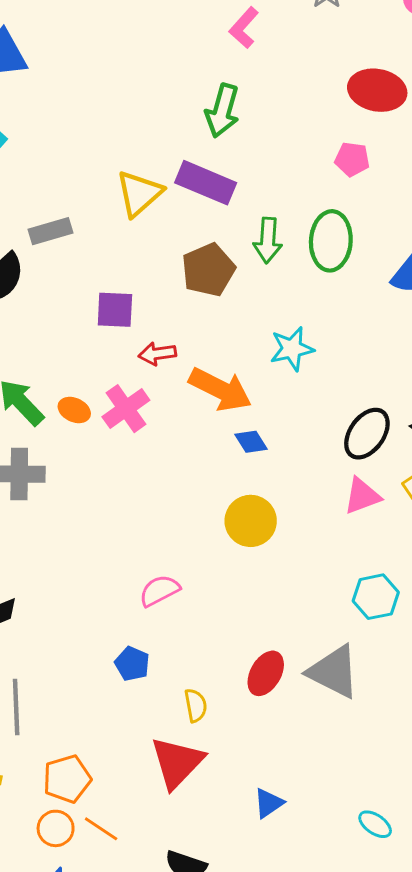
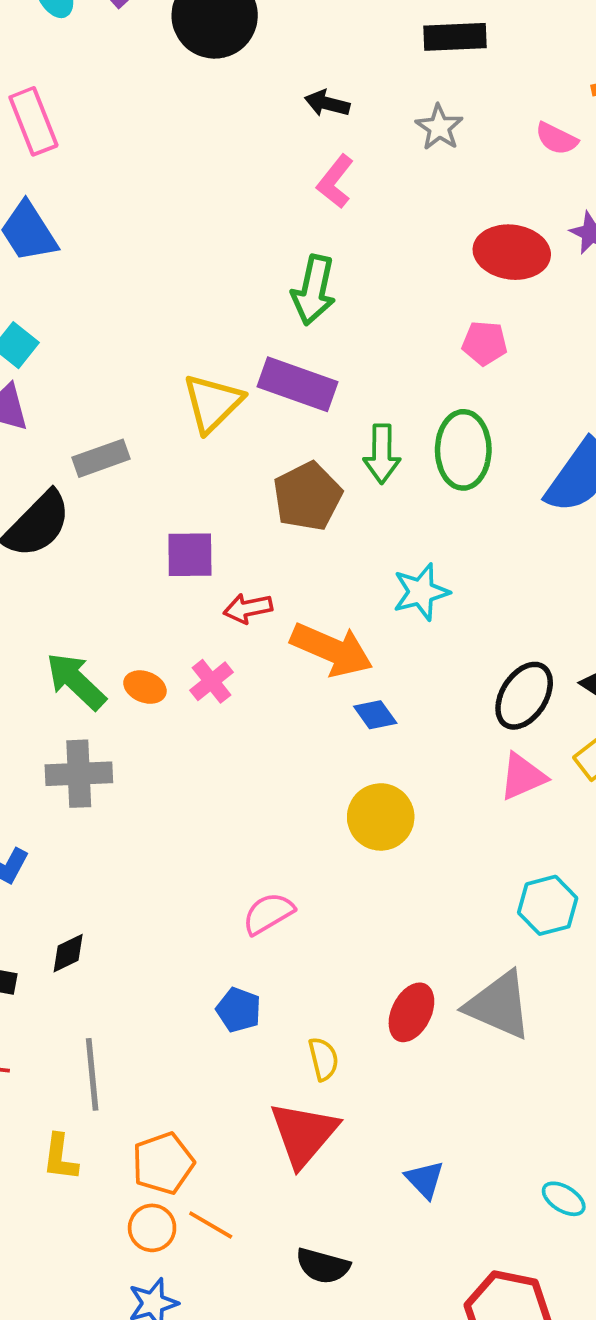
pink cross: (126, 409) -> (211, 681), size x0.7
blue triangle: (269, 803) -> (425, 1179), turned -36

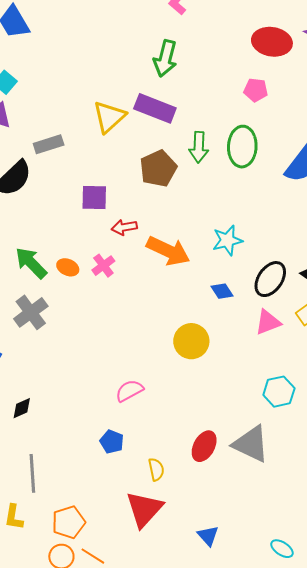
cyan star: (421, 592) -> (227, 240), moved
blue diamond: (375, 715) -> (222, 291), moved
gray cross: (79, 774) -> (31, 312), turned -36

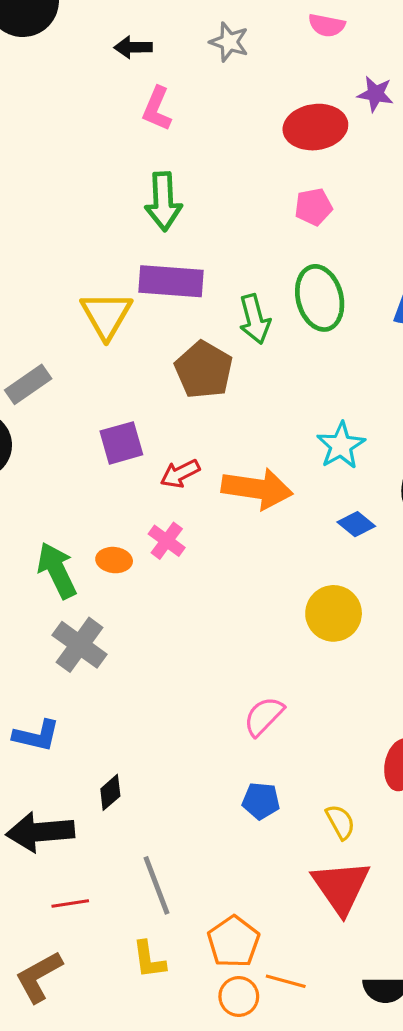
green arrow: (31, 263) -> (57, 570), turned 36

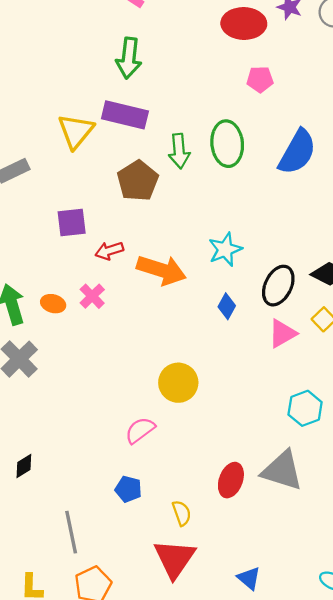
pink pentagon: (313, 207) -> (260, 79), moved
blue diamond: (356, 524) -> (227, 306), turned 70
yellow circle: (334, 613) -> (178, 383), moved
gray line: (156, 885) -> (71, 532), moved

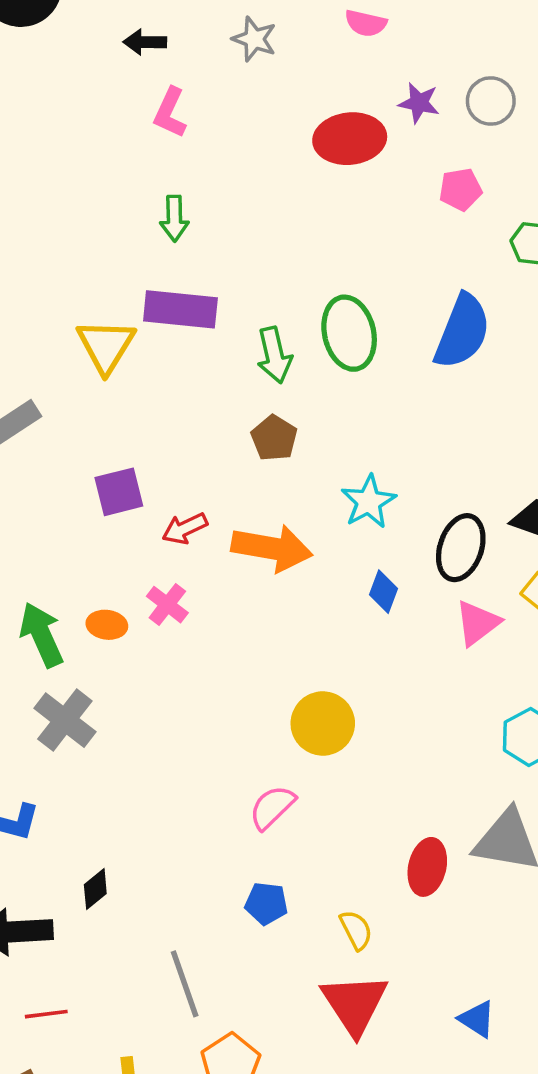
green arrow: (129, 58) -> (174, 218), size x0.7
pink pentagon: (260, 79) -> (461, 189), moved
brown pentagon: (138, 181) -> (274, 438), moved, size x0.7

